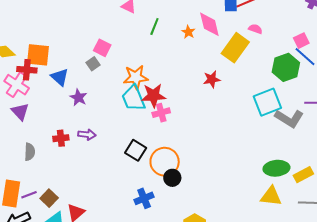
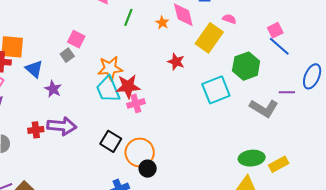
green hexagon: (286, 67) -> (246, 66), moved
red star: (212, 79) -> (176, 62), moved, turned 30
cyan square: (267, 102) -> (216, 90), moved
purple arrow: (87, 135) -> (62, 126), size x1.6

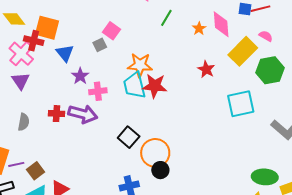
green hexagon: (246, 66) -> (270, 70), moved
pink cross: (136, 103) -> (98, 91), moved

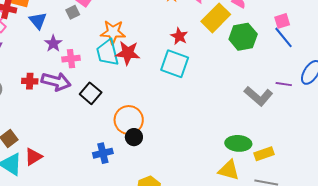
cyan square: (241, 104) -> (175, 64), moved, turned 32
black square: (129, 137) -> (91, 93), moved

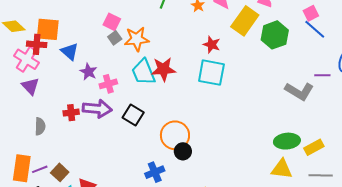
gray square: (73, 12) -> (115, 38), moved
orange star: (113, 32) -> (137, 39), moved

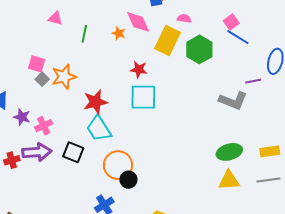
cyan trapezoid: (143, 72) -> (99, 129), moved
yellow rectangle: (314, 147) -> (270, 151), moved, turned 30

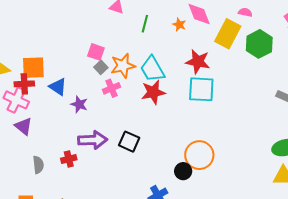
red star: (139, 69) -> (198, 62), size x1.4
pink cross: (44, 126) -> (112, 88), moved
cyan trapezoid: (99, 129) -> (152, 69), moved
red cross: (12, 160) -> (69, 159), moved
orange circle: (118, 165) -> (199, 155), moved

